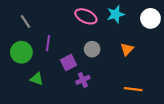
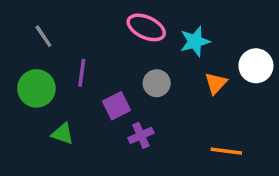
cyan star: (116, 14) -> (195, 41), moved
white circle: (150, 18) -> (256, 66), moved

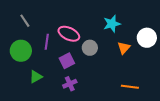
pink ellipse: (146, 27) -> (69, 34), moved
green triangle: (63, 134) -> (36, 77), turned -48
purple cross: (141, 135) -> (70, 84), moved

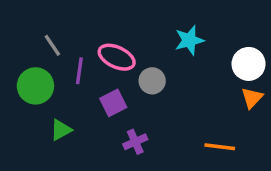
gray line: (25, 21) -> (52, 45), moved
orange triangle: (124, 48) -> (252, 98), moved
purple cross: (70, 84) -> (135, 142), moved

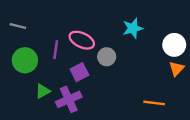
gray line: (52, 45) -> (18, 26), moved, turned -42
purple cross: (135, 142) -> (69, 99), moved, size x1.5

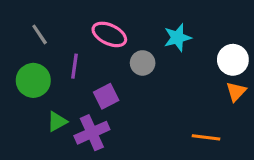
gray line: (18, 26) -> (40, 34), moved, turned 42
pink ellipse: (82, 40) -> (109, 34), moved
gray circle: (107, 57) -> (143, 63), moved

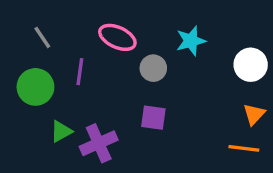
orange triangle: (236, 91) -> (254, 114), moved
purple square: (106, 96) -> (153, 118), moved, turned 35
orange line: (206, 137) -> (244, 148), moved

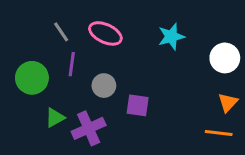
gray line: (42, 37) -> (61, 32), moved
gray circle: (153, 68) -> (104, 86), moved

